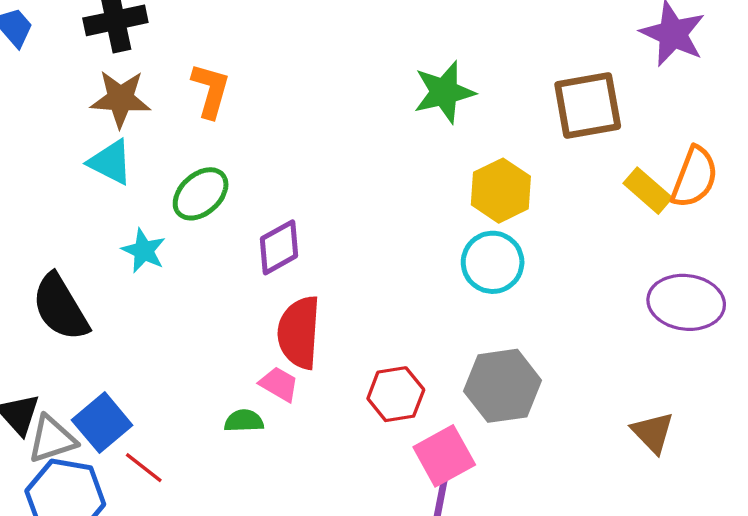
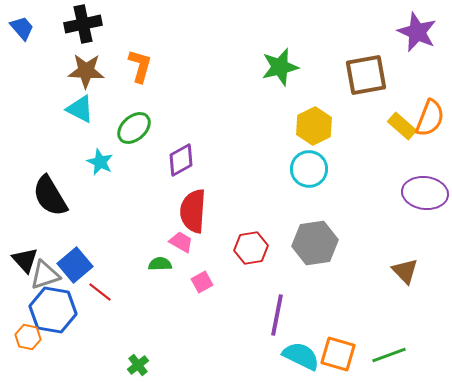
pink square: (444, 456) -> (202, 282), moved, size x0.6

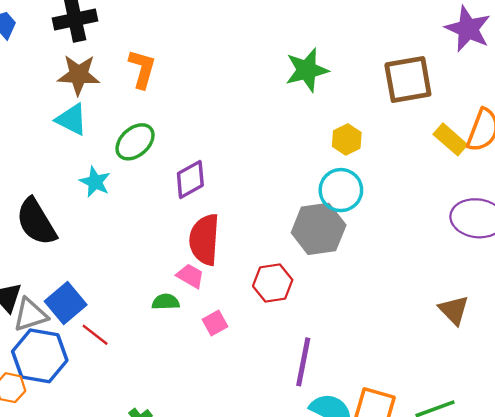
yellow hexagon: (314, 126) -> (347, 139), size x0.7
gray hexagon: (315, 243) -> (319, 229), moved

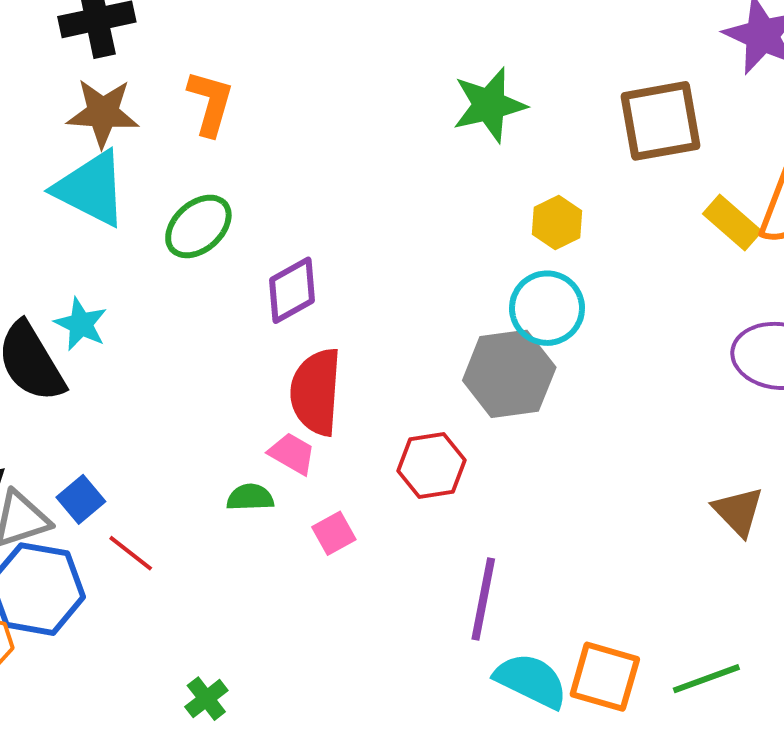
cyan triangle: (71, 119) -> (91, 189), size x1.4
cyan star: (95, 182) -> (81, 324), moved
blue square: (66, 303) -> (81, 499), size x0.7

